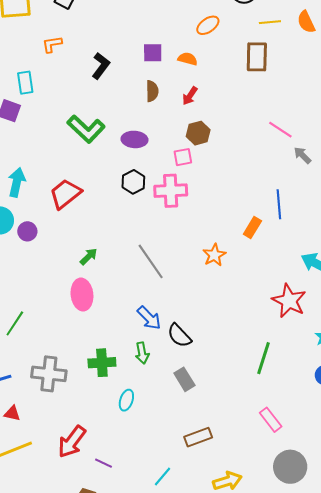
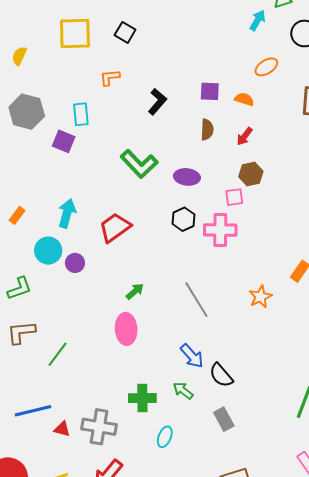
green arrow: (142, 353) -> (183, 391), turned 135
gray cross: (49, 374) -> (99, 427), moved
red triangle: (12, 413) -> (62, 429), moved

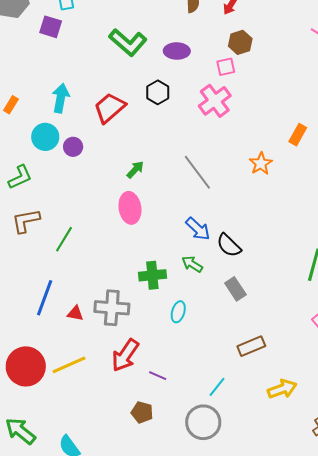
black hexagon: (184, 219) -> (158, 92), moved
pink cross: (220, 230) -> (215, 101), turned -32
blue line: (33, 411) -> (45, 298), turned -51

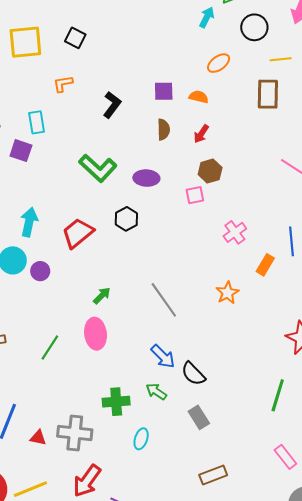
pink cross: (215, 101) -> (235, 232), moved, size x0.7
green line: (64, 239) -> (50, 347), moved

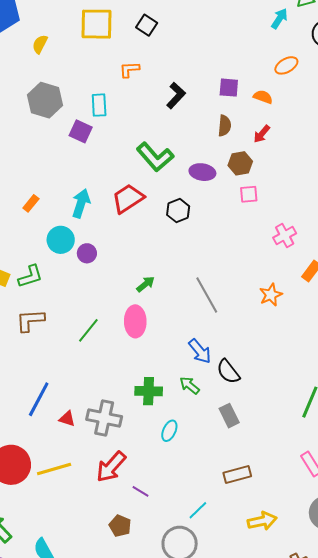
brown hexagon: (210, 171) -> (240, 163), moved
red trapezoid: (78, 233) -> (128, 199), moved

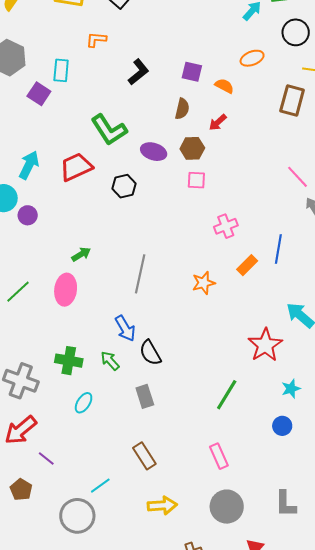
gray line: (207, 295) -> (140, 274), turned 33
brown rectangle: (237, 474) -> (144, 456), turned 64

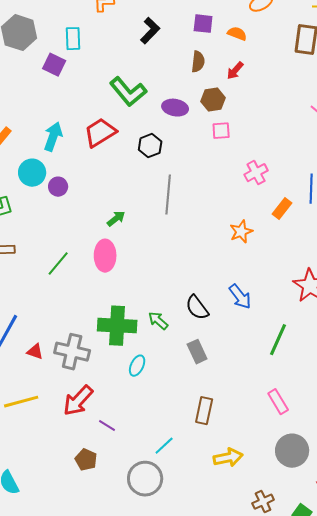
gray line: (140, 274) -> (168, 195), moved
blue arrow: (125, 328) -> (240, 297), moved
green cross: (69, 361) -> (117, 326), size x1.4
brown rectangle: (144, 456) -> (204, 411), turned 52

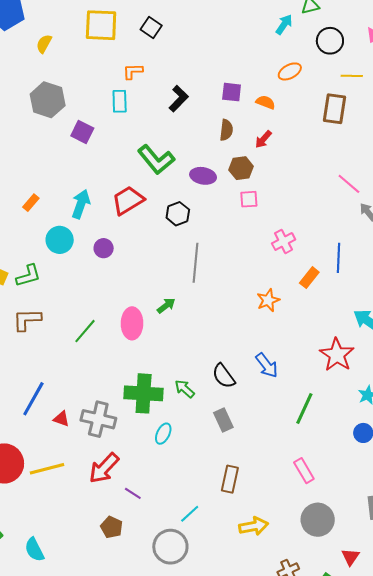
cyan rectangle: (73, 39) -> (120, 101), moved
purple circle: (58, 187) -> (104, 248), moved
green arrow: (116, 219) -> (166, 306), moved

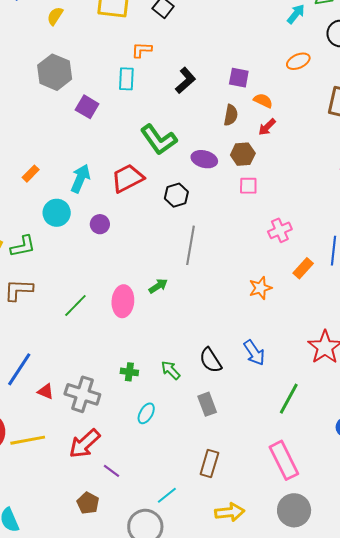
orange semicircle: (266, 102) -> (263, 101), moved
green cross: (144, 393) -> (129, 372), size x0.5
pink rectangle: (304, 471) -> (284, 460), size x1.5

